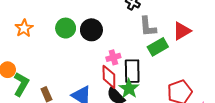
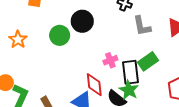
black circle: (91, 30) -> (82, 21), moved
green rectangle: (158, 47) -> (148, 61), moved
red diamond: (109, 77) -> (94, 85), moved

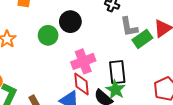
pink cross: (110, 60) -> (83, 61), moved, size x1.6
green rectangle: (148, 61) -> (142, 39), moved

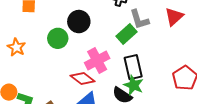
green rectangle: (142, 39) -> (126, 34), moved
red diamond: (82, 84) -> (83, 79), moved, turned -40

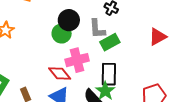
gray L-shape: (139, 19) -> (97, 29), moved
green circle: (58, 38) -> (62, 33), moved

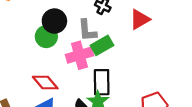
red triangle: (158, 37) -> (140, 19), moved
pink cross: (77, 60) -> (79, 55), moved

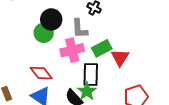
red triangle: (140, 19) -> (120, 57), moved, turned -30
green rectangle: (102, 45) -> (102, 48), moved

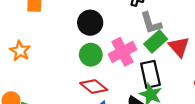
gray L-shape: (80, 29) -> (151, 23), moved
green circle: (44, 33) -> (91, 55), moved

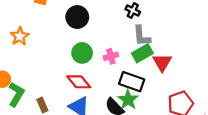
black circle: (90, 23) -> (77, 17), moved
pink cross: (123, 52) -> (111, 56), size x0.6
black rectangle: (150, 74) -> (132, 82), turned -70

